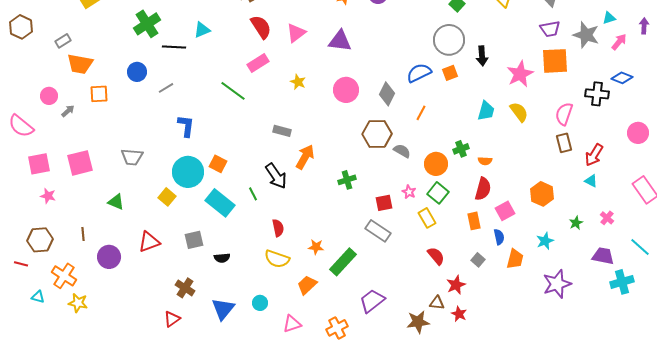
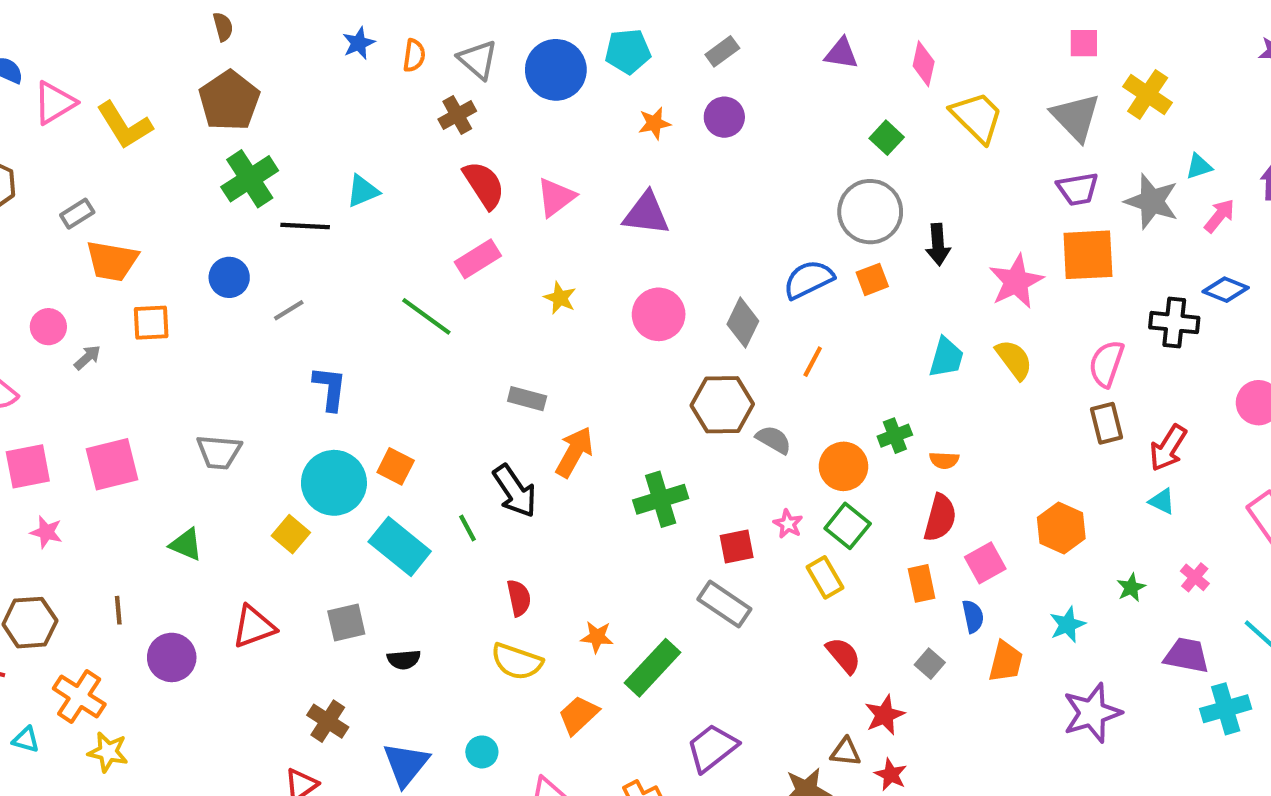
green cross: (347, 180) -> (661, 499), size x1.4

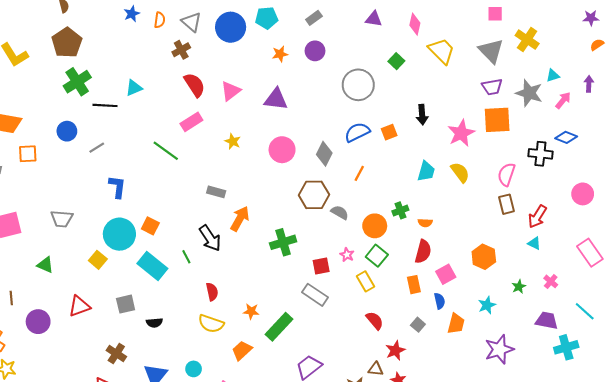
gray circle: (870, 212) -> (358, 85), moved

